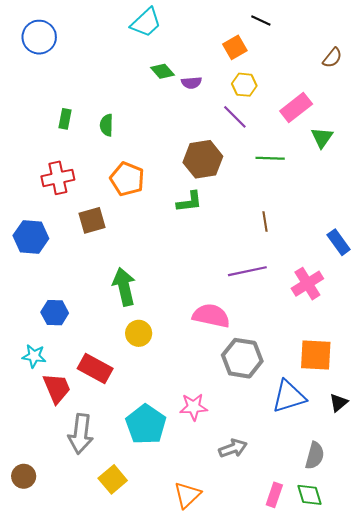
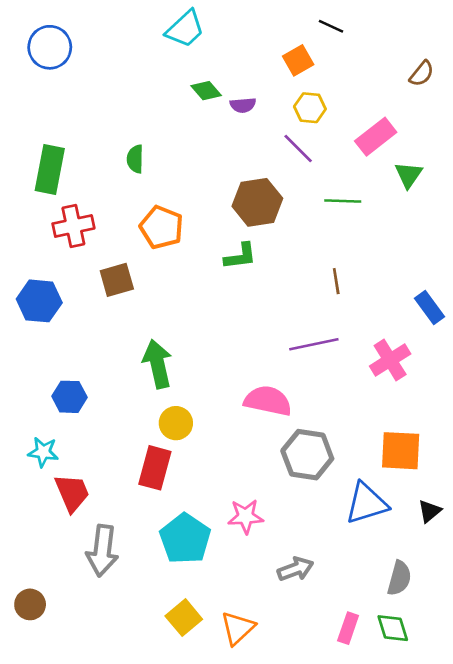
green rectangle: (65, 119) -> (50, 169), moved, size x1.8
red rectangle: (95, 369) -> (155, 468), moved, turned 76
yellow square: (113, 479) -> (184, 618), moved

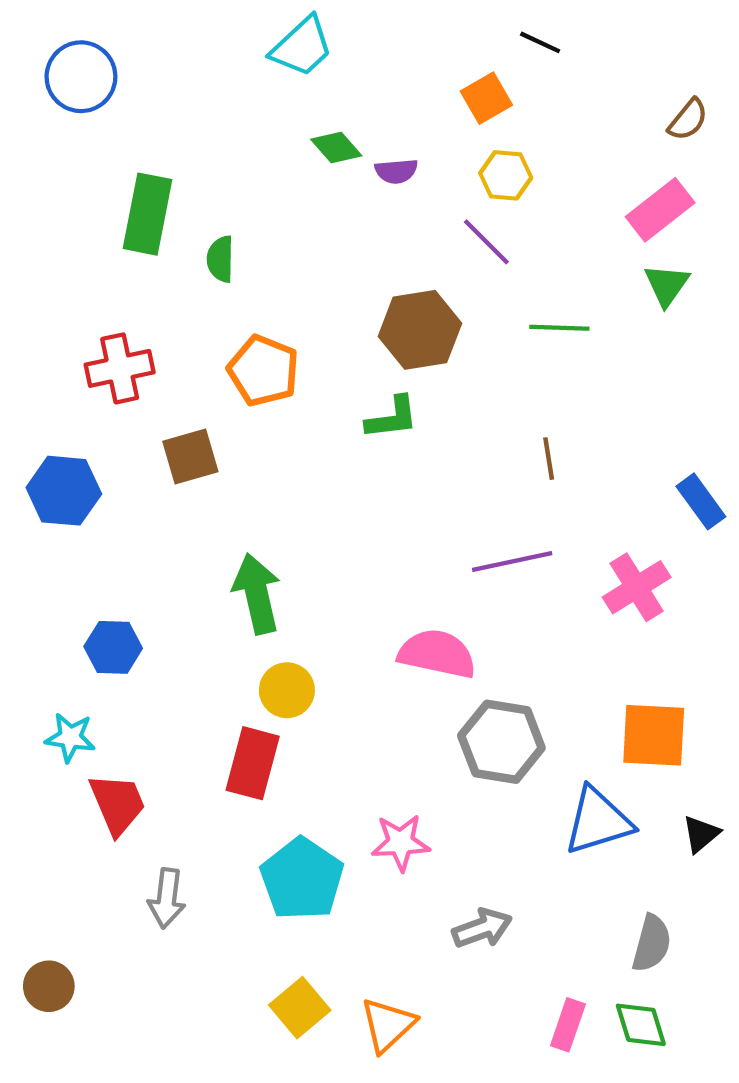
pink rectangle: (376, 137) -> (660, 210), moved
green rectangle: (50, 169) -> (147, 214), moved
gray arrow: (102, 551) -> (167, 898), size x0.7

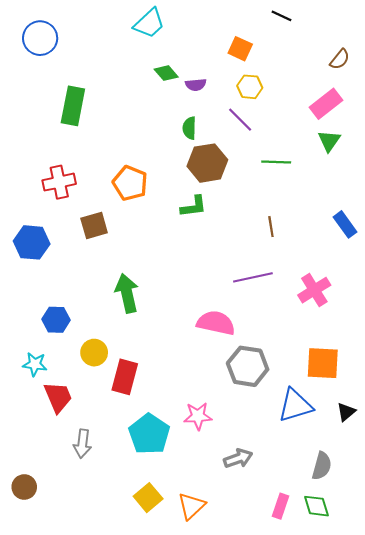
black line: (540, 42) -> (281, 16), moved
orange square: (486, 98) -> (240, 49), turned -35
green semicircle: (220, 259) -> (189, 128), moved
blue rectangle: (701, 501) -> (345, 224), moved
yellow circle: (287, 690) -> (94, 353), moved

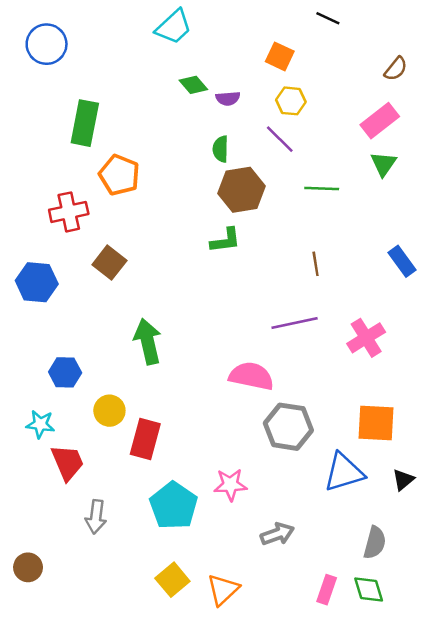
orange pentagon: (130, 183) -> (119, 175), moved
brown square: (94, 226) -> (109, 263), turned -36

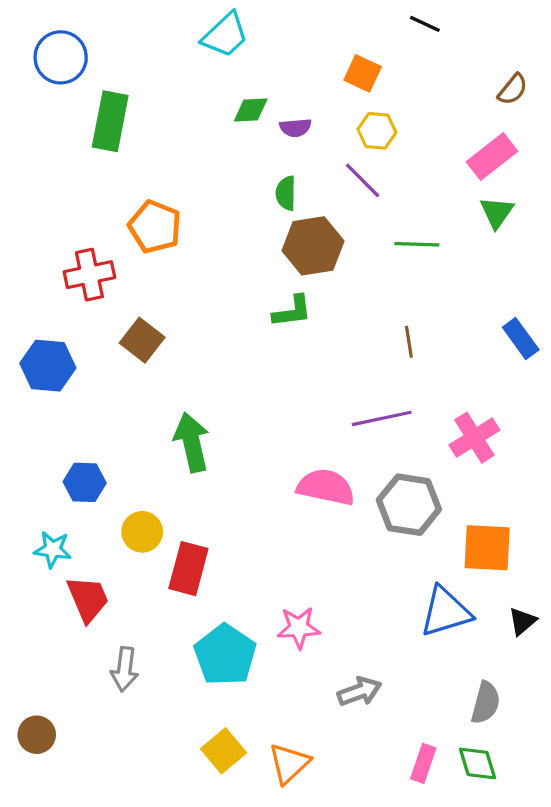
green diamond: (193, 85) -> (251, 110), turned -52
green rectangle: (85, 123) -> (110, 121), moved
gray hexagon: (288, 427) -> (409, 505), moved

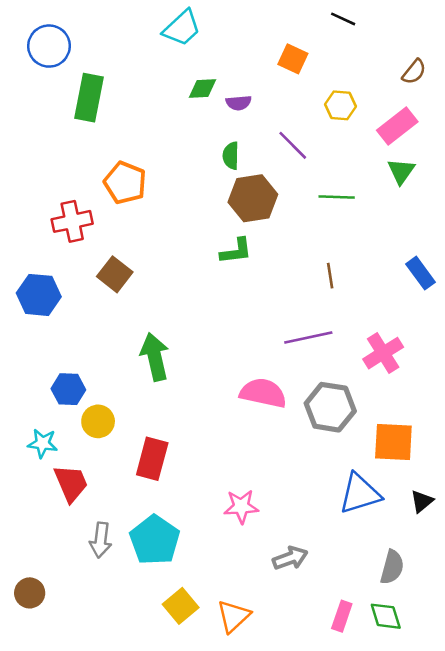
yellow hexagon: (377, 131) -> (341, 105), moved
yellow circle: (142, 532) -> (98, 421), moved
cyan pentagon: (225, 655) -> (155, 540), moved

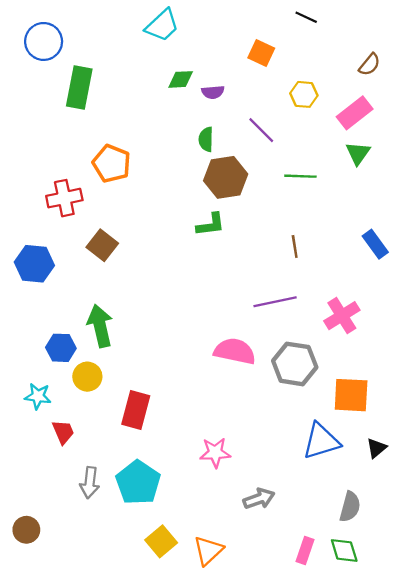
green arrow: (155, 357) -> (100, 326), moved
red trapezoid: (71, 483) -> (63, 432), size x0.7

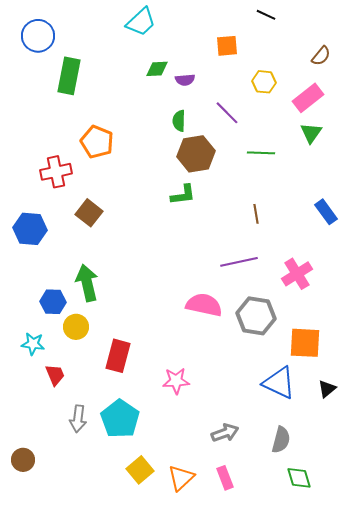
orange square: (261, 53) -> (227, 46), turned -30
blue triangle: (321, 441) -> (279, 383), turned 42
pink star: (215, 453) -> (176, 381), moved
gray semicircle: (350, 507) -> (281, 440), moved
pink rectangle: (305, 551) -> (225, 478), moved, turned -40

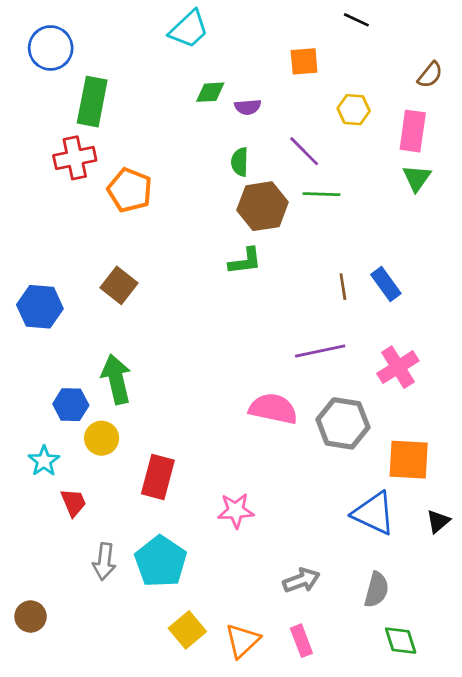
pink rectangle: (308, 98) -> (413, 131), turned -44
green line: (261, 153) -> (322, 194), moved
red cross: (56, 172) -> (75, 158), moved
blue rectangle: (326, 212) -> (386, 284), moved
cyan star: (33, 344) -> (44, 461), turned 30

